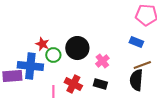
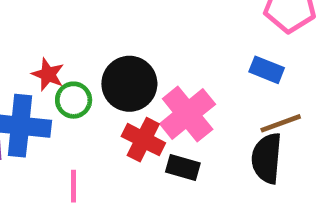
pink cross: (102, 61) -> (188, 114), size x1.6
red cross: (73, 84) -> (143, 140), moved

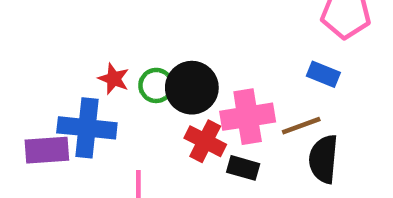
green circle: (74, 100) -> (156, 85), moved
pink cross: (188, 114) -> (248, 117), turned 30
brown line: (281, 123) -> (301, 126), moved

